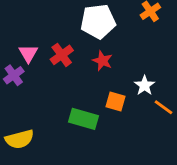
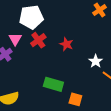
white pentagon: (98, 21) -> (31, 17), moved
orange square: (115, 101) -> (75, 99), moved

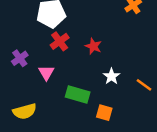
pink triangle: (15, 39) -> (46, 73), moved
white star: (96, 61) -> (111, 76), moved

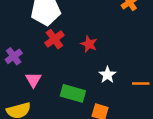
pink triangle: (46, 73) -> (33, 80), moved
orange line: (144, 85) -> (141, 83), turned -35

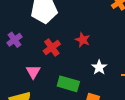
red cross: (54, 39) -> (52, 48), moved
purple cross: (14, 56) -> (14, 40), moved

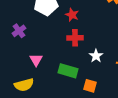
red star: (83, 40) -> (72, 15), moved
red cross: (52, 48) -> (75, 38), moved, turned 35

